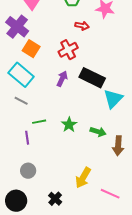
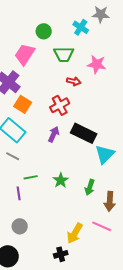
green arrow: (98, 132) -> (90, 187), turned 91
pink line: (110, 194) -> (102, 226), moved
black cross: (55, 199) -> (61, 254), moved, turned 32

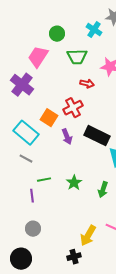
orange square: (23, 104) -> (49, 118), moved
purple arrow: (54, 134) -> (67, 137), turned 133

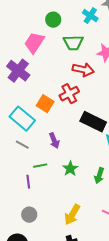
red arrow: (87, 84) -> (83, 70), size x1.5
purple arrow: (67, 137) -> (54, 141), moved
yellow arrow: (88, 236) -> (72, 215), moved

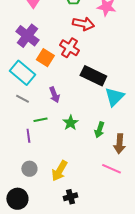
purple cross: (18, 71) -> (27, 36), moved
red cross: (69, 94) -> (69, 48), turned -30
yellow arrow: (72, 215) -> (59, 171), moved

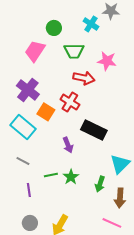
purple arrow: (54, 95) -> (68, 145), moved
cyan triangle: (114, 97) -> (120, 164), moved
gray line: (22, 99) -> (23, 161), moved
green line: (40, 120) -> (51, 175), moved

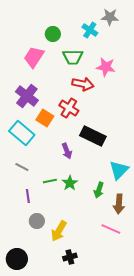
gray circle: (30, 223) -> (37, 221), moved

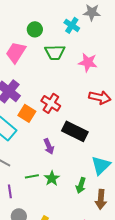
red arrow: (83, 84) -> (100, 97), moved

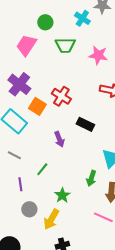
black rectangle: (75, 131) -> (85, 124), size x0.7
green line: (32, 176) -> (42, 169), turned -40
green star: (52, 178) -> (62, 195), moved

